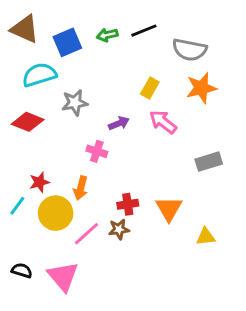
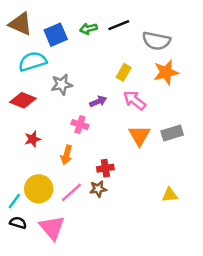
red star: (39, 182) -> (33, 139), moved
cyan line: (17, 206) -> (14, 201), moved
orange triangle: (169, 209) -> (139, 135), moved
yellow circle: (56, 213) -> (39, 189), moved

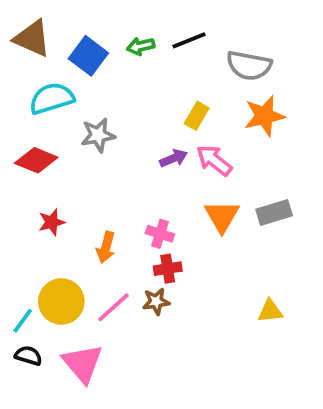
blue square: (56, 35) -> (88, 56), turned -30
purple arrow: (98, 101) -> (174, 158), moved
pink cross: (80, 125) -> (160, 234), moved

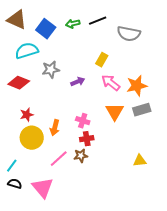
orange star: (264, 116) -> (137, 86), moved
purple arrow: (174, 158) -> (78, 82), moved
yellow circle: (61, 301) -> (32, 138), moved

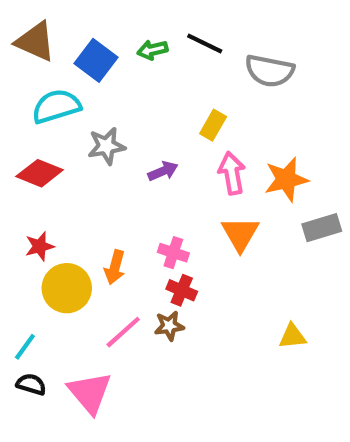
black line: (98, 21) -> (205, 44), turned 48
pink arrow: (111, 83) -> (232, 173), turned 42
gray rectangle: (142, 110) -> (322, 228), moved
red star: (27, 115) -> (40, 246), moved
red cross: (87, 139) -> (182, 290), turned 32

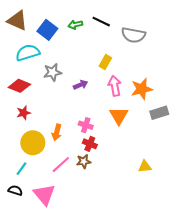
red star: (40, 246) -> (24, 113), moved
cyan line: (25, 347) -> (21, 169), moved

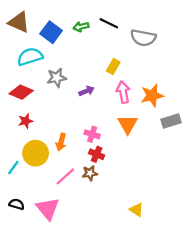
yellow triangle: (145, 167) -> (137, 210), moved, turned 40
cyan line: (21, 169) -> (13, 168), moved

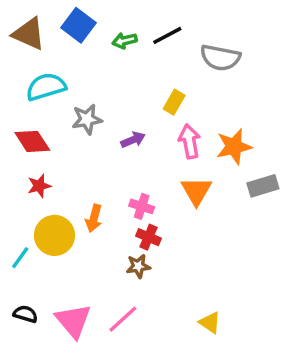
black line: (109, 23) -> (167, 35), turned -54
blue square: (51, 32) -> (78, 25), moved
red diamond: (21, 92) -> (32, 141), turned 35
pink line: (65, 176) -> (123, 319), moved

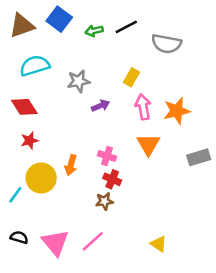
brown triangle: (29, 34) -> (22, 26), turned -44
gray star: (87, 119) -> (79, 81), moved
gray rectangle: (263, 186) -> (199, 157), moved

